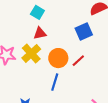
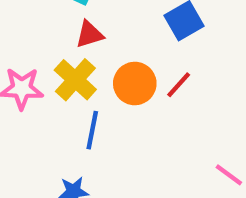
blue line: (55, 82) -> (92, 130), moved

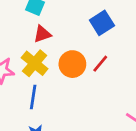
blue line: (92, 130) -> (33, 97), moved

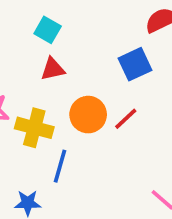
yellow cross: (35, 63) -> (34, 128), moved, turned -32
blue line: (33, 97) -> (60, 166), moved

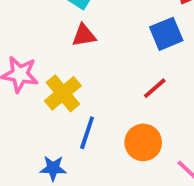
orange circle: (88, 115) -> (143, 142), moved
yellow cross: (34, 128) -> (63, 93), turned 33

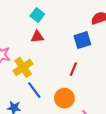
red line: (155, 88) -> (73, 69), turned -32
blue line: (87, 133) -> (34, 90), turned -60

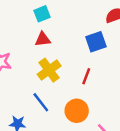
cyan square: (37, 15) -> (42, 14), turned 32
yellow cross: (23, 67) -> (49, 70), moved

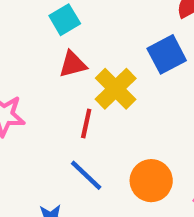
yellow cross: (49, 70) -> (116, 89), moved
red line: (86, 76) -> (86, 123), moved

